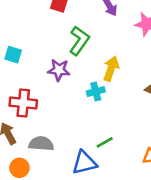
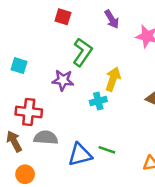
green line: (105, 142) -> (107, 150), turned 49
gray semicircle: (41, 144) -> (46, 138), moved
blue triangle: (84, 163) -> (80, 155), moved

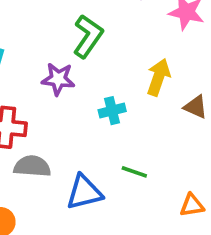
yellow arrow: (113, 79) -> (158, 77), moved
green line: (107, 150) -> (134, 172), moved

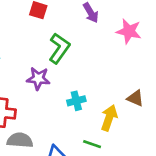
yellow arrow: (158, 77) -> (109, 118), moved

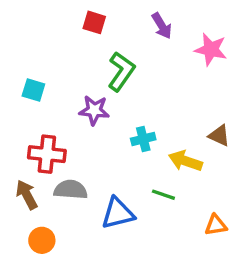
yellow arrow: (109, 118) -> (185, 161), turned -90

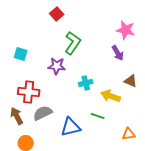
red square: (94, 22) -> (57, 14), turned 32
purple arrow: (162, 26) -> (118, 53), moved
gray semicircle: (71, 190) -> (43, 113), turned -30

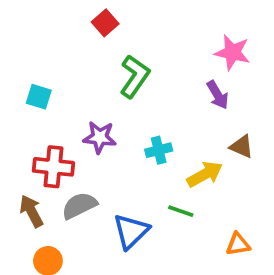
purple star: (57, 66) -> (100, 137), moved
yellow arrow: (111, 96) -> (205, 174), turned 132
blue triangle: (71, 127) -> (131, 231), turned -30

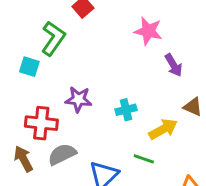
pink star: (232, 52) -> (148, 31), moved
green L-shape: (135, 76) -> (53, 38), moved

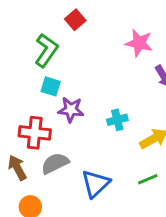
cyan square: (29, 67) -> (51, 86), moved
green line: (144, 159) -> (148, 179), moved, turned -42

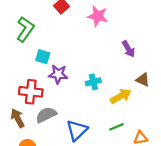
pink star: (139, 43) -> (98, 16), moved
green L-shape: (46, 50) -> (25, 29), moved

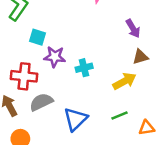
brown triangle: (143, 80) -> (140, 57), moved, turned -40
cyan cross: (93, 82) -> (84, 68), moved

